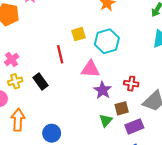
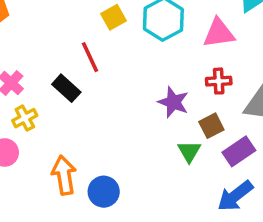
pink triangle: (90, 69) -> (219, 33), moved
black rectangle: (41, 81) -> (66, 88), moved
orange arrow: (18, 120) -> (64, 175), moved

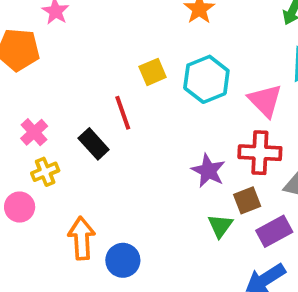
pink triangle: (219, 33) -> (265, 101), turned 48
red cross: (219, 81) -> (260, 153), size x1.5

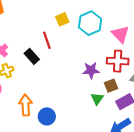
purple star: (208, 171) -> (91, 70), turned -30

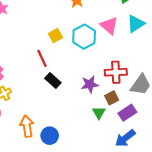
pink triangle: (120, 34) -> (109, 26), moved
black rectangle: (32, 56) -> (53, 80), moved

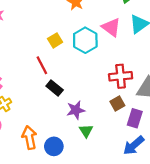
purple star: (90, 84) -> (76, 110), moved
green triangle: (99, 113) -> (86, 131), moved
purple rectangle: (127, 113) -> (135, 118), turned -36

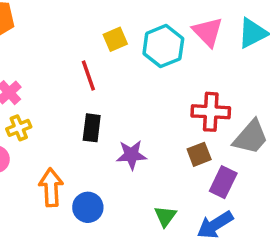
black rectangle: (55, 88) -> (92, 128), moved, turned 49
green triangle: (86, 131) -> (165, 216), moved

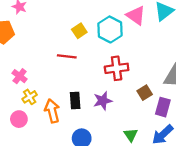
red line: (88, 75) -> (67, 56), turned -54
red cross: (211, 112) -> (117, 68), moved
black rectangle: (92, 128) -> (75, 101), moved
orange arrow: (51, 187) -> (52, 111), moved

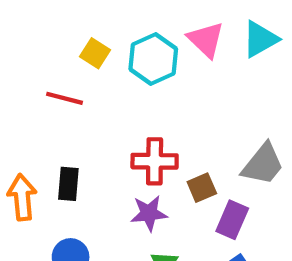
yellow square: (79, 31) -> (95, 53), turned -32
red cross: (117, 68) -> (155, 161), moved
purple star: (103, 101) -> (149, 213), moved

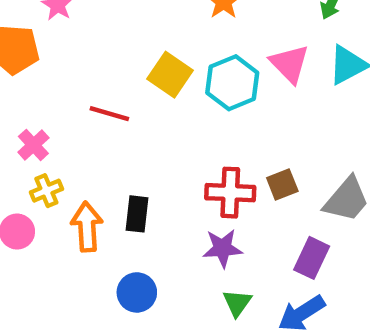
yellow square: (95, 53) -> (170, 75), size x1.4
red line: (65, 98) -> (109, 114), moved
brown square: (202, 188) -> (282, 184), moved

